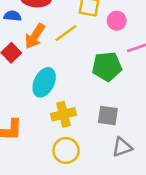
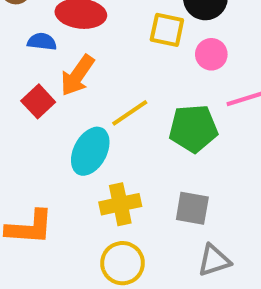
yellow line: (66, 33) -> (130, 113), moved

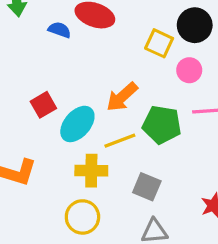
orange arrow: (77, 75) -> (122, 97), moved
red square: (38, 101) -> (43, 105), moved
yellow line: (130, 113) -> (120, 141), moved

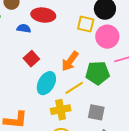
pink circle: (189, 70) -> (107, 37), size x1.5
red square: (43, 105) -> (31, 59), moved

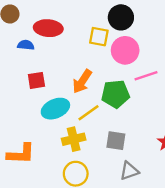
red square: (31, 59) -> (36, 80), turned 35
cyan ellipse: (46, 83) -> (55, 109), turned 40

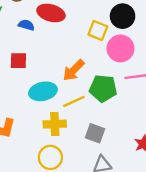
red square: (36, 80) -> (18, 61), moved

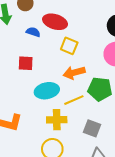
yellow square: (98, 30) -> (69, 46), moved
orange arrow: (74, 70) -> (74, 73), turned 30

